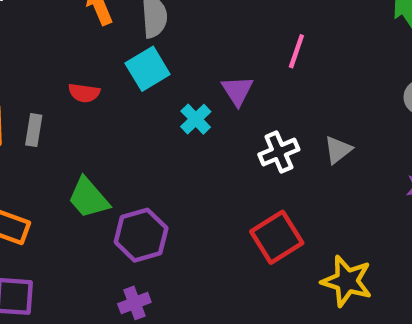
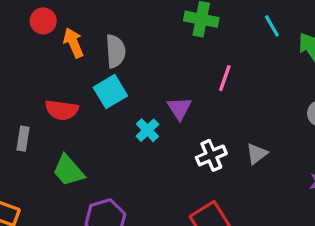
red semicircle: (84, 93) -> (62, 110), size x1.4
green trapezoid: (88, 198) -> (68, 171), moved

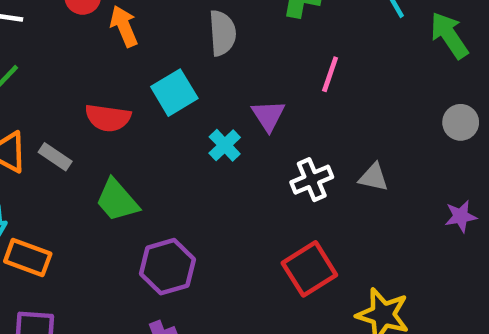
gray semicircle: (115, 51) -> (222, 33), moved
gray rectangle: (23, 139) -> (55, 157), turned -65
gray triangle: (257, 154) -> (374, 177), turned 50

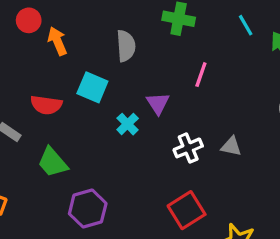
cyan square: (174, 93) -> (92, 87), turned -36

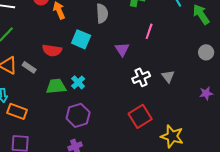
cyan cross: (128, 124) -> (78, 82), moved
gray triangle: (231, 146) -> (168, 76), turned 40
green trapezoid: (53, 162) -> (56, 86), turned 125

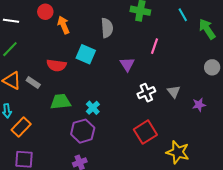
cyan cross: (78, 82) -> (93, 108), moved
purple star: (206, 93) -> (199, 105), moved
orange rectangle: (17, 111) -> (21, 127), turned -66

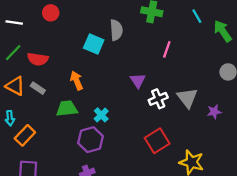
orange arrow: (64, 25) -> (76, 81), moved
cyan square: (86, 54) -> (94, 44), moved
purple triangle: (127, 64) -> (138, 81), moved
red semicircle: (56, 65) -> (38, 59), moved
gray triangle: (174, 92) -> (187, 98), size x1.5

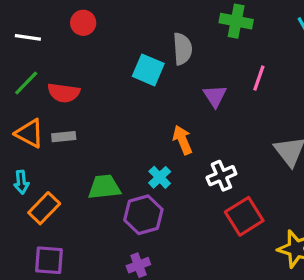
orange arrow: (76, 81) -> (182, 140), moved
purple triangle: (138, 81) -> (215, 96), moved
gray rectangle: (38, 88) -> (64, 137), turned -40
white cross: (158, 99) -> (221, 176), moved
green trapezoid: (67, 109) -> (104, 187), moved

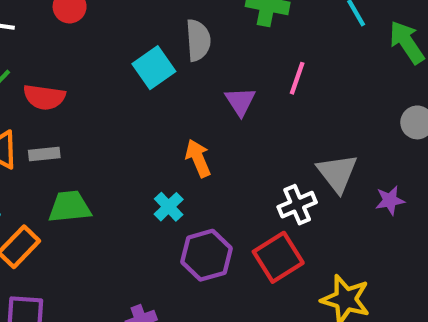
cyan square: (148, 70) -> (154, 68), turned 32
white cross: (221, 176) -> (297, 205), moved
green trapezoid: (104, 187) -> (70, 207), moved
purple hexagon: (143, 215) -> (207, 255), moved

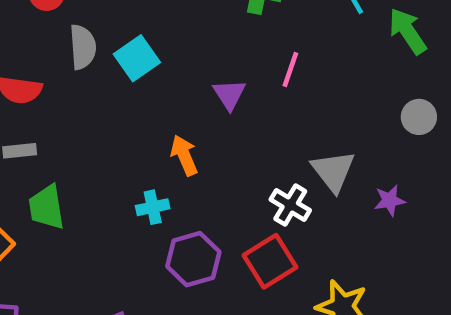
gray semicircle: (198, 40) -> (83, 47), moved
white cross: (297, 205) -> (290, 205), turned -36
green trapezoid: (70, 207) -> (47, 207), turned -93
cyan cross: (169, 207) -> (153, 207), turned 32

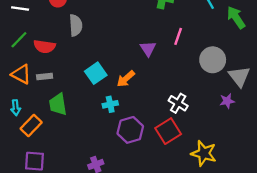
cyan square: (137, 58) -> (96, 73), moved
gray circle: (419, 117) -> (213, 60), moved, size x1.5
orange arrow: (184, 155) -> (126, 79), turned -108
gray triangle: (333, 171) -> (239, 76), moved

